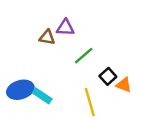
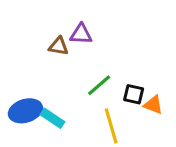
green line: (84, 56) -> (99, 85), moved
black square: (108, 76) -> (134, 94), turned -35

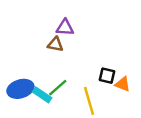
brown triangle: (59, 46) -> (55, 44), moved
green line: (99, 85) -> (58, 88), moved

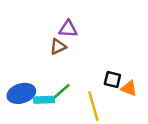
brown triangle: (55, 44) -> (58, 47), turned -35
cyan rectangle: (42, 95) -> (44, 100), turned -36

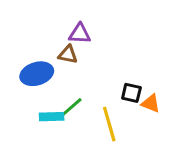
brown triangle: (58, 47) -> (68, 54), turned 36
blue ellipse: (21, 93) -> (37, 74), moved

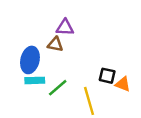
blue ellipse: (37, 74) -> (30, 60), turned -60
cyan rectangle: (52, 117) -> (35, 80), moved

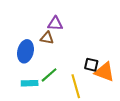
cyan rectangle: (35, 80) -> (30, 83), moved
orange triangle: (123, 84) -> (105, 72), size x1.5

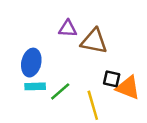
brown triangle: (47, 38) -> (94, 41), moved, size x1.6
cyan rectangle: (30, 83) -> (35, 86), moved

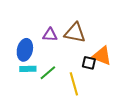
purple triangle: (68, 29) -> (50, 35), moved
orange triangle: (128, 88) -> (102, 56), moved

